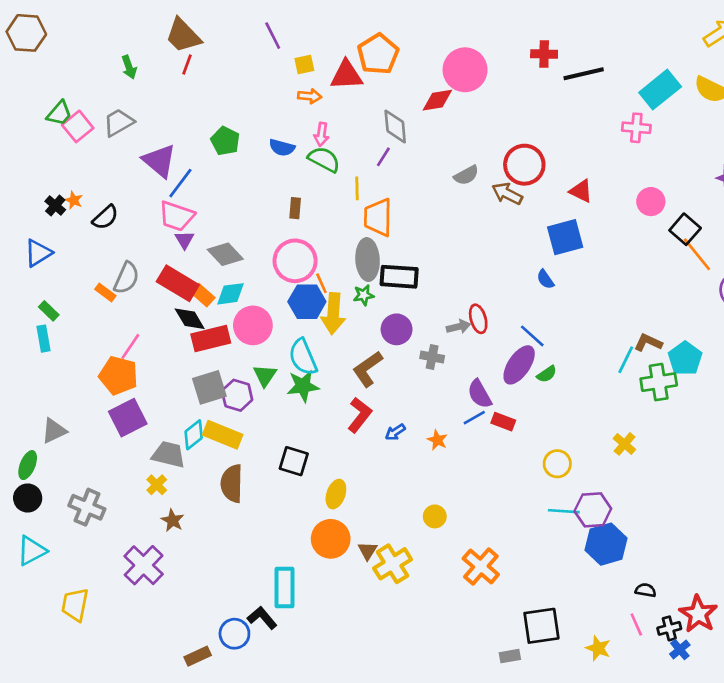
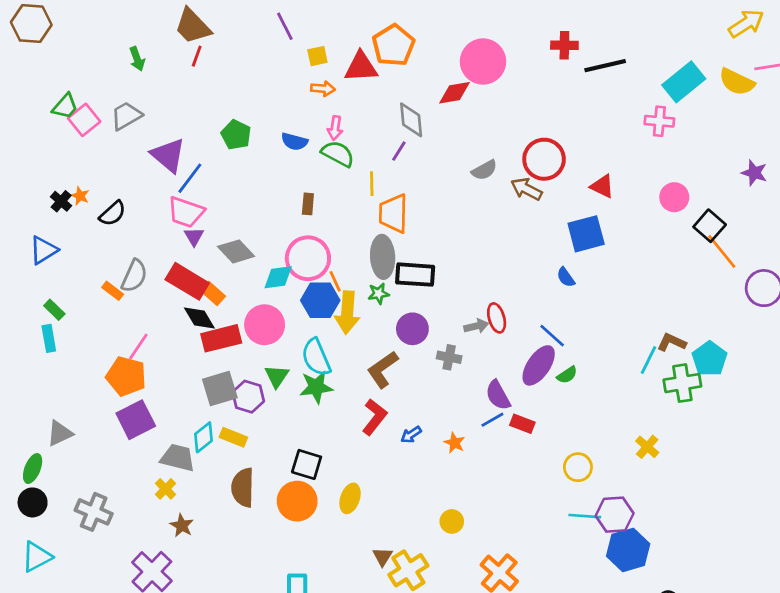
cyan diamond: (231, 294) -> (278, 277), moved
yellow rectangle: (223, 435) -> (233, 437), size x0.7
orange circle: (331, 539) -> (297, 501), moved

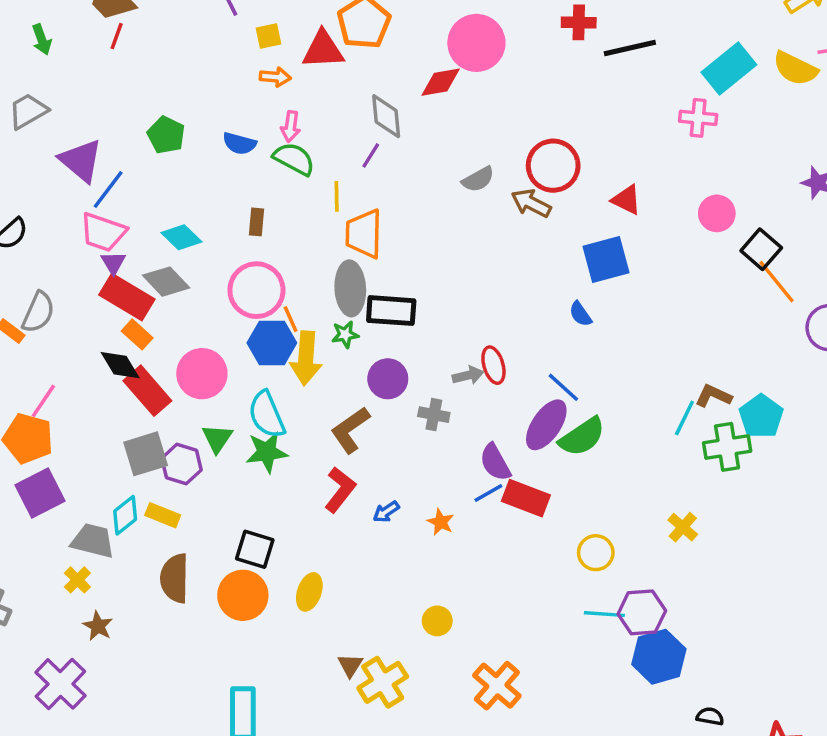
cyan diamond: (278, 277) -> (181, 237), moved, turned 52
red rectangle: (187, 281) -> (127, 297), moved
red rectangle: (221, 338) -> (147, 391), turned 63
green semicircle: (567, 375) -> (582, 437), size x1.8
red rectangle: (522, 424) -> (526, 498), size x1.5

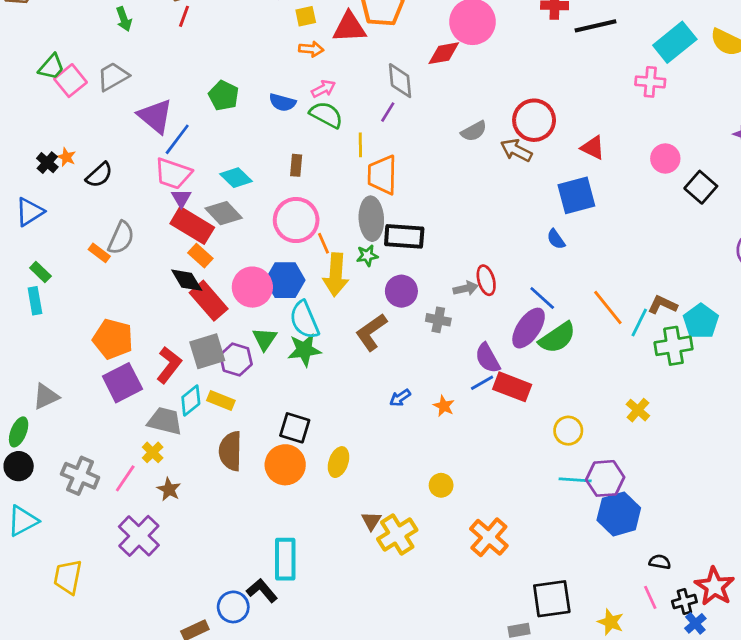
pink arrow: (291, 126) -> (323, 89), turned -125
orange line: (777, 282) -> (608, 308), moved
blue hexagon: (272, 343) -> (285, 280), moved
pink line: (43, 401) -> (125, 478), moved
red L-shape: (340, 490) -> (169, 365), moved

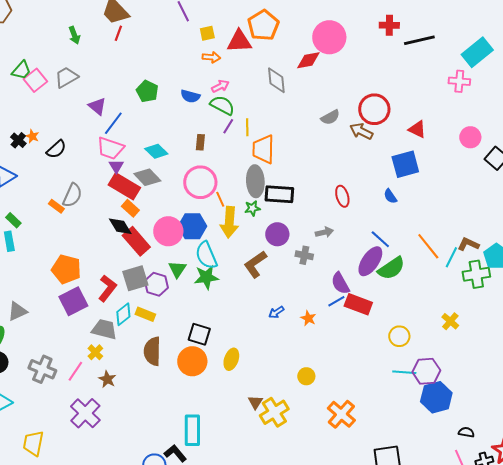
purple line: (388, 112) -> (228, 126), moved
purple triangle: (155, 116) -> (97, 106), size x0.7
red ellipse: (486, 280) -> (342, 196), moved

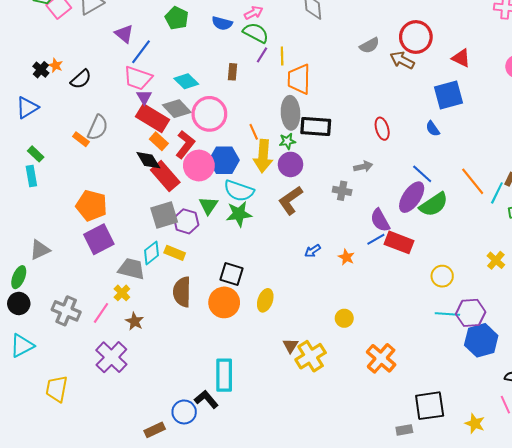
pink circle: (200, 182) -> (209, 114), moved
purple circle: (277, 234) -> (291, 164), moved
cyan semicircle: (206, 255) -> (239, 191), turned -48
red L-shape: (107, 288) -> (185, 144), moved

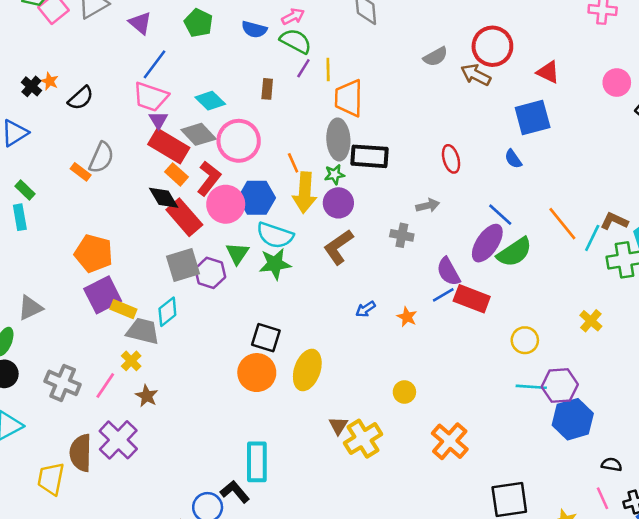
purple triangle: (124, 34) -> (140, 23), moved
yellow rectangle: (175, 253) -> (123, 309), moved
brown semicircle: (182, 292) -> (81, 453), moved
yellow ellipse: (265, 300) -> (307, 370), size x1.4

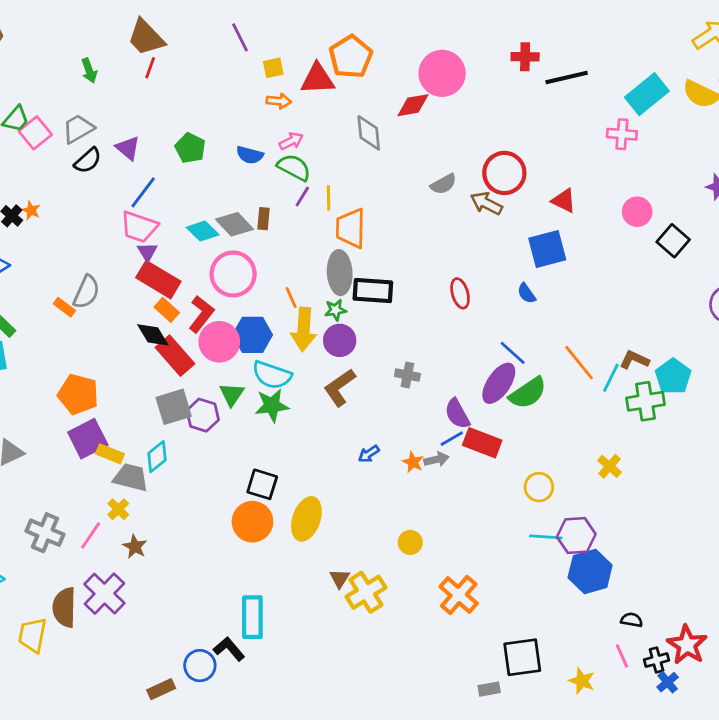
black semicircle: (81, 98) -> (88, 161), moved
gray diamond: (199, 134) -> (234, 224), moved
gray arrow: (428, 206) -> (437, 459), moved

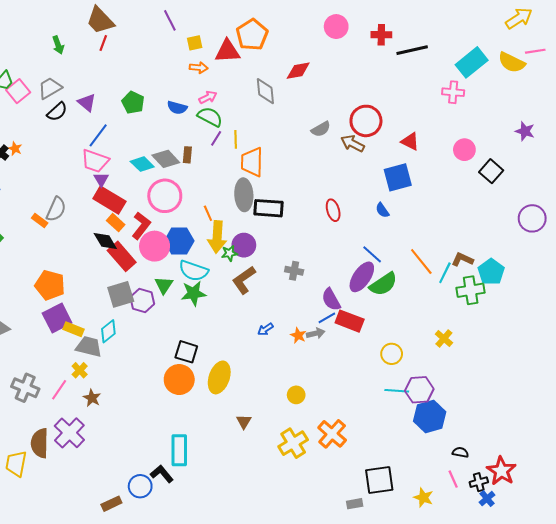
pink circle: (442, 73) -> (336, 27), moved, size x0.7
green star: (336, 310) -> (229, 253), moved
yellow cross: (366, 592) -> (293, 443), moved

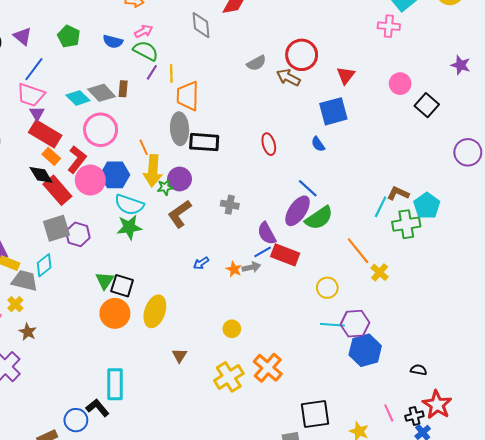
red triangle: (410, 141) -> (346, 75), turned 42
orange line: (421, 262) -> (358, 251), moved
green triangle: (164, 285) -> (105, 281), moved
black semicircle: (460, 452) -> (419, 370), moved

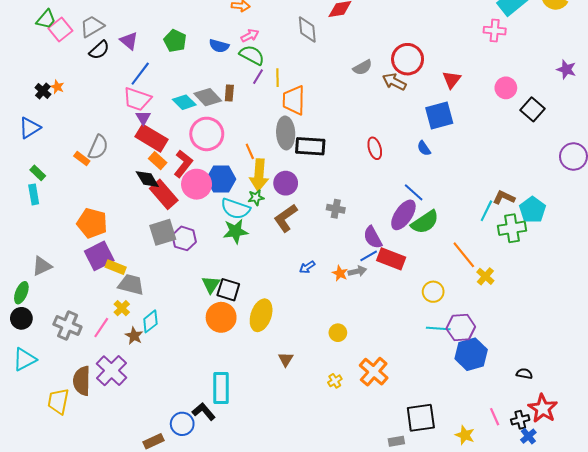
green star: (165, 187) -> (256, 197), moved
cyan diamond: (44, 265) -> (150, 321), moved
yellow cross: (229, 377) -> (335, 381), size x0.5

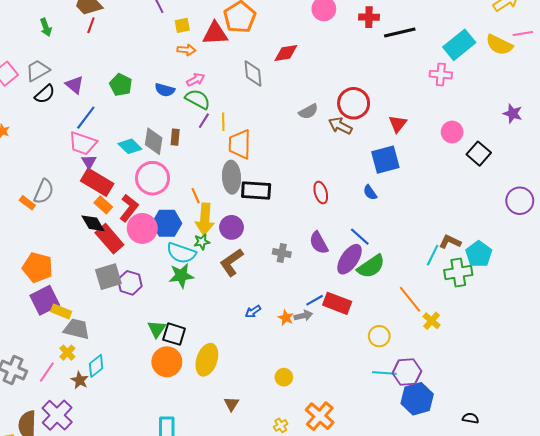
gray diamond: (208, 97) -> (154, 141), turned 52
purple semicircle: (373, 237) -> (319, 243), moved

